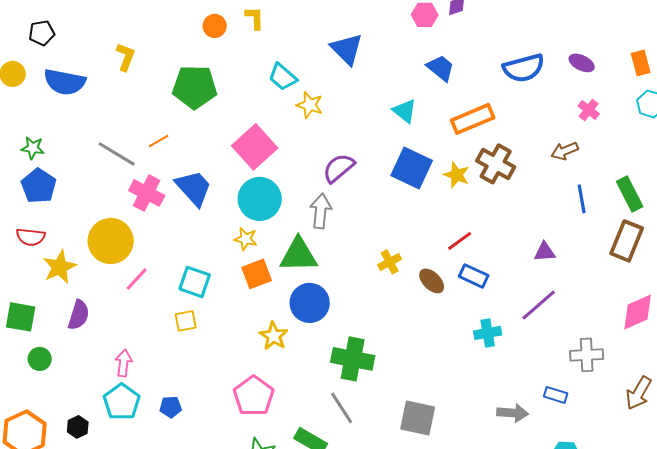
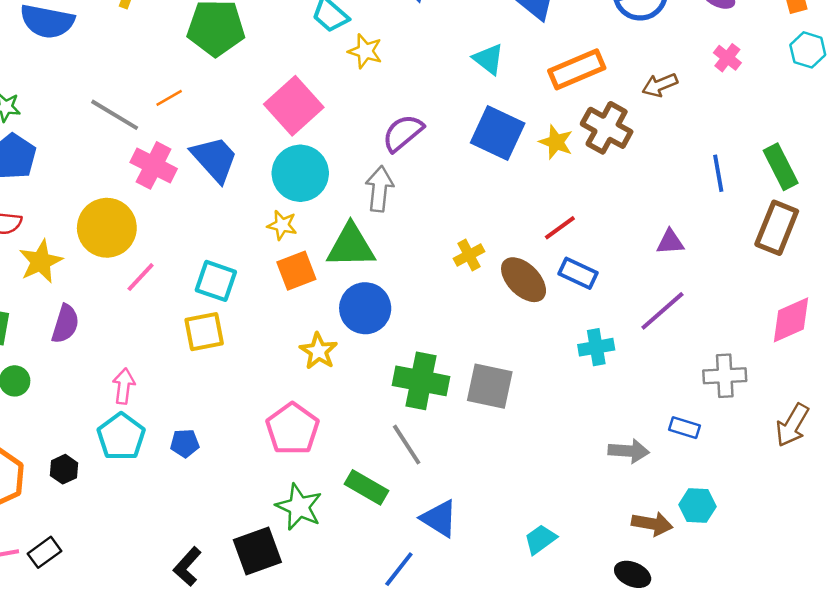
brown arrow: (565, 151) -> (660, 85), moved
brown ellipse: (432, 281) -> (524, 280), size x1.4
yellow square: (186, 321) -> (204, 332), size x1.4
gray square: (418, 418) -> (490, 386), moved

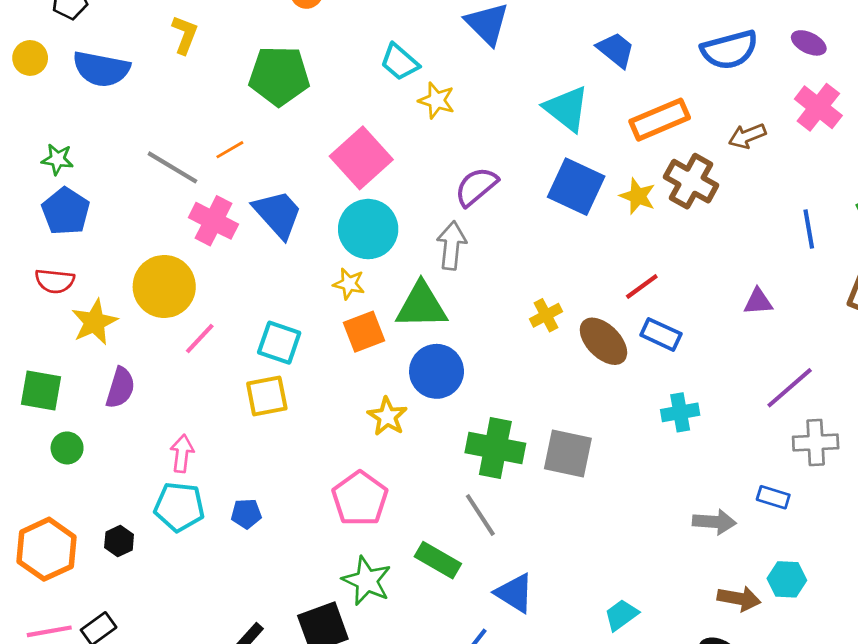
pink cross: (727, 58) -> (818, 107), size x1.6
cyan triangle: (488, 59) -> (567, 109), size x1.4
purple line: (662, 311) -> (790, 388), moved
cyan pentagon: (121, 437) -> (179, 507), turned -30

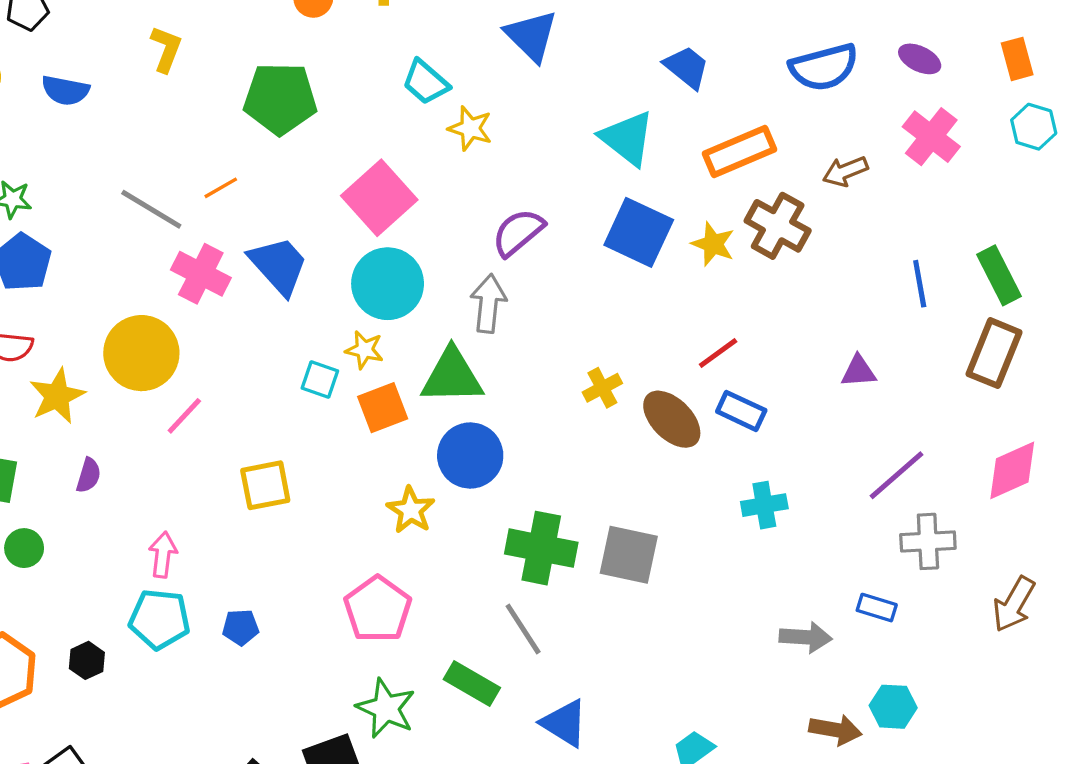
blue semicircle: (101, 69) -> (65, 90), size x0.7
cyan square: (279, 343) -> (320, 380), moved, size x0.7
purple semicircle: (120, 388) -> (88, 475), size x0.7

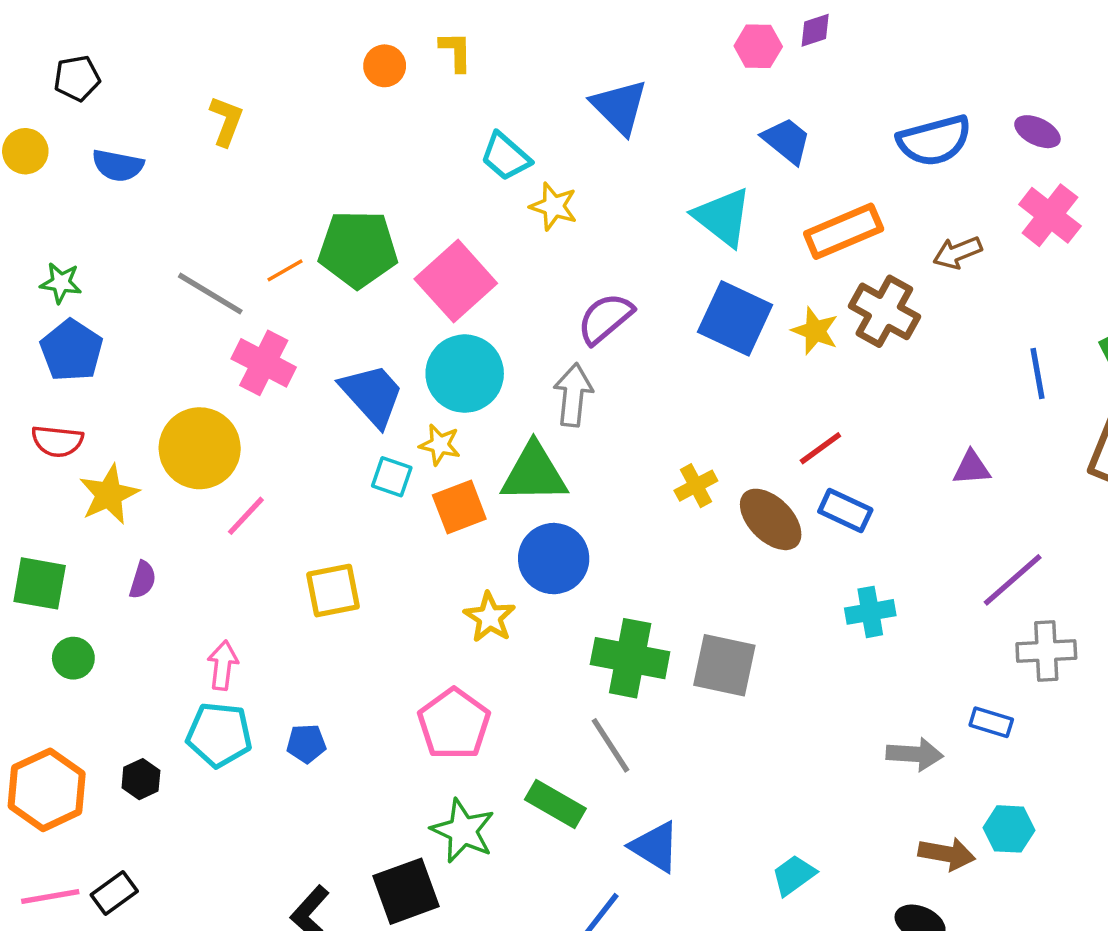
green pentagon: (280, 99) -> (358, 249), moved
blue trapezoid: (279, 265) -> (372, 395), moved

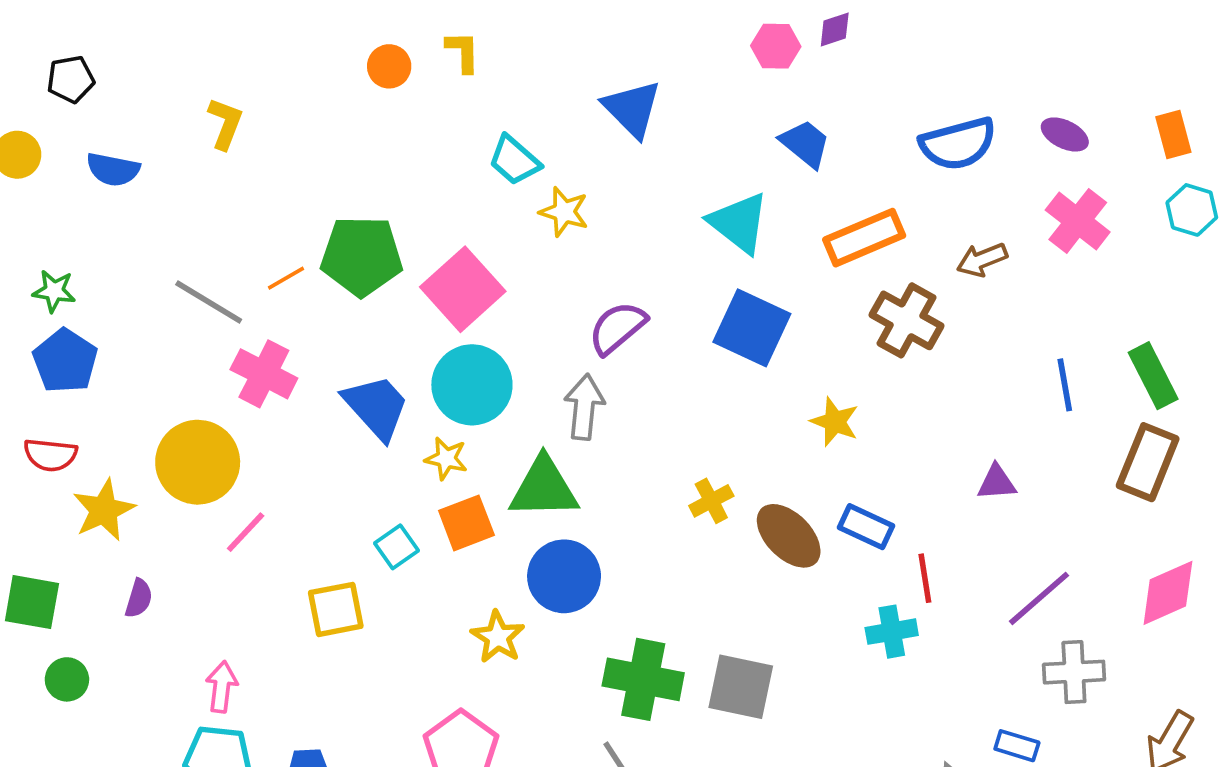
yellow star: (815, 331) -> (835, 422), moved
red line: (820, 448) -> (925, 578), moved, turned -63
cyan square: (392, 477) -> (397, 547), moved, turned 36

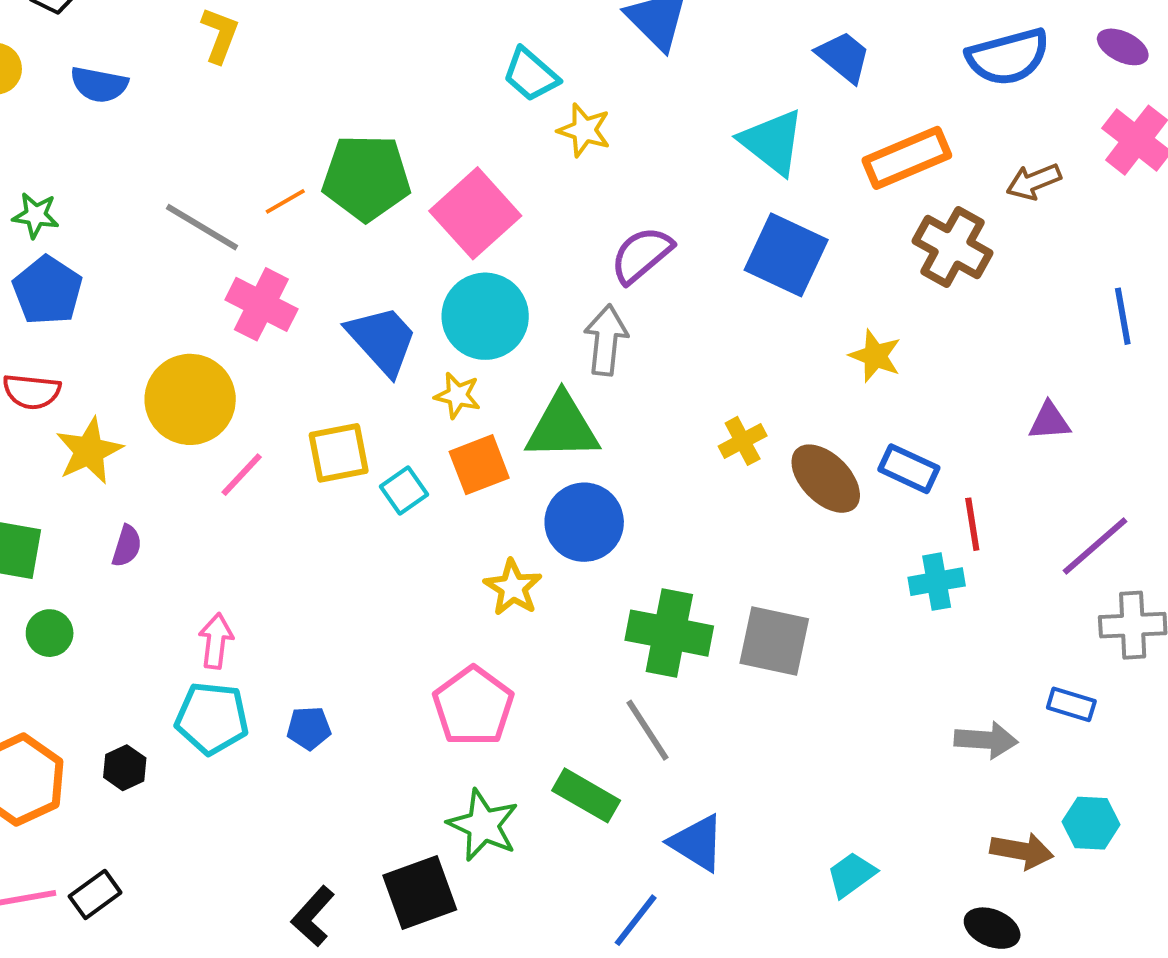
yellow square: (336, 609) -> (339, 453), moved

